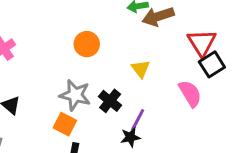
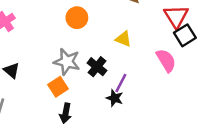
yellow triangle: (141, 69) -> (123, 39), turned -30
orange square: (65, 124) -> (58, 87), turned 30
black star: (130, 137) -> (115, 98), turned 30

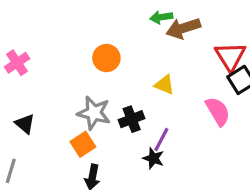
black cross: (97, 67) -> (132, 119), turned 30

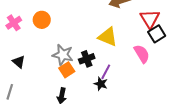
orange circle: (106, 58) -> (42, 20), moved
yellow triangle: (164, 85) -> (108, 37), size x1.5
orange square: (83, 144) -> (67, 70), moved

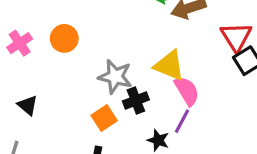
pink semicircle: (142, 54) -> (187, 91), moved
gray star: (63, 55) -> (115, 77), moved
purple line: (106, 72) -> (182, 121), moved

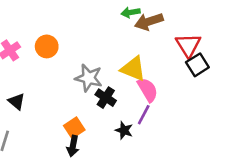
black cross: (136, 100) -> (106, 98), turned -36
orange square: (104, 118) -> (74, 128), moved

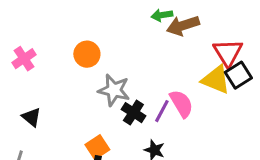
orange circle: (47, 46) -> (87, 54), moved
yellow triangle: (133, 69) -> (216, 80), moved
purple line: (144, 115) -> (162, 111), moved

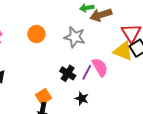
gray star: (114, 90) -> (75, 37), moved

